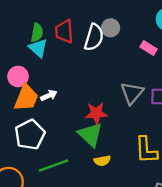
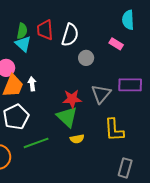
gray circle: (111, 28) -> (86, 58), moved
gray triangle: (132, 93) -> (101, 94), moved
white arrow: (49, 95) -> (32, 84), turned -72

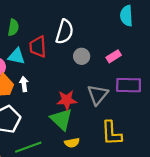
red trapezoid: (45, 30) -> (38, 47), moved
cyan triangle: (23, 44) -> (16, 56), moved, turned -30
pink rectangle: (116, 44) -> (114, 56), moved, turned -64

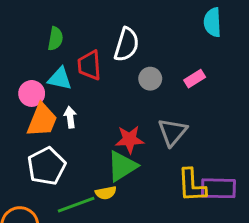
purple rectangle: (129, 85) -> (218, 188), moved
green triangle: (61, 119) -> (122, 166), turned 45
yellow semicircle: (72, 143) -> (106, 193), moved

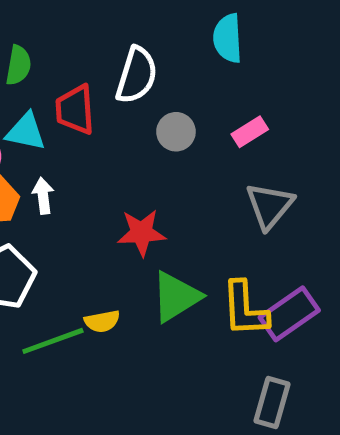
cyan semicircle: (212, 22) -> (228, 38), moved
gray triangle: (172, 132) -> (270, 206), moved
green triangle: (122, 166) -> (176, 297), moved
purple rectangle: (218, 188) -> (289, 314), turned -36

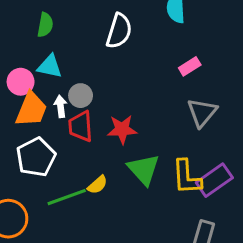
red trapezoid: (75, 110) -> (81, 126), moved
gray circle: (176, 132) -> (81, 96), moved
green triangle: (176, 297) -> (144, 169), turned -40
yellow semicircle: (102, 321) -> (97, 185), turned -30

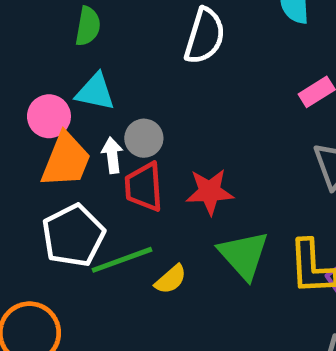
green line: (67, 197) -> (122, 260), moved

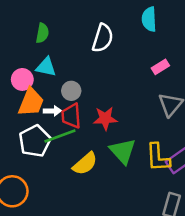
white arrow: (112, 155) -> (52, 111), moved, turned 96
green line: (122, 260) -> (60, 136), moved
yellow semicircle: (171, 279) -> (85, 164), size x1.5

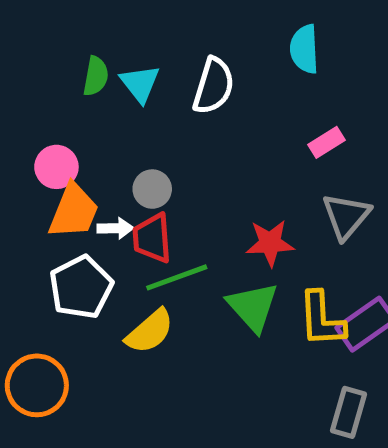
cyan triangle: (46, 67) -> (140, 83), moved, turned 40
red star: (105, 118) -> (270, 243), moved
green line: (60, 136) -> (177, 277), moved
yellow semicircle: (85, 164) -> (150, 331), moved

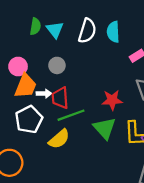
cyan semicircle: (304, 49) -> (113, 32), moved
gray circle: (152, 189) -> (57, 65), moved

